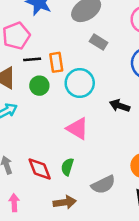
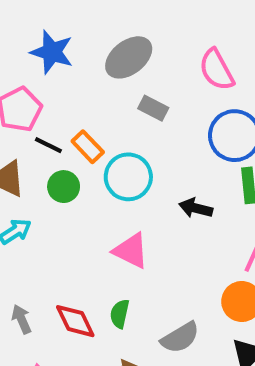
black line: (32, 59) -> (48, 145), turned 36
orange rectangle: (56, 62) -> (88, 147), turned -30

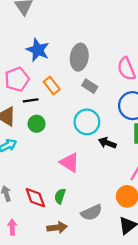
gray ellipse: (129, 57) -> (79, 57), turned -50
black line: (48, 145) -> (31, 100), turned -40
orange rectangle: (88, 147) -> (52, 85), moved
cyan circle: (128, 177) -> (87, 122), moved

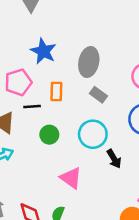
orange rectangle: (52, 85) -> (56, 92), turned 36
green circle: (37, 124) -> (49, 135), moved
black arrow: (107, 143) -> (114, 159), turned -144

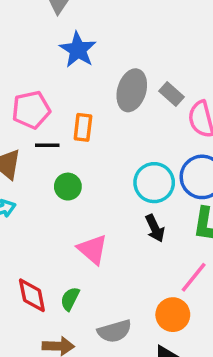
blue star: (43, 51) -> (78, 50), moved
gray rectangle: (98, 95) -> (172, 94), moved
cyan circle: (93, 134) -> (154, 183), moved

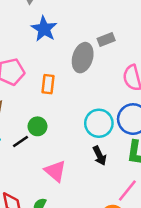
gray rectangle: (172, 94) -> (106, 40), moved, turned -63
black line: (47, 145) -> (21, 142), moved, turned -35

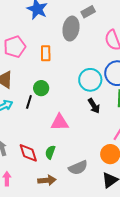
black line: (21, 142) -> (29, 102), turned -32
pink triangle: (55, 171) -> (60, 122), turned -36

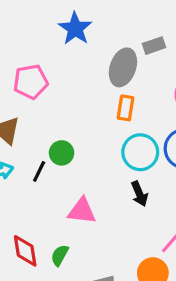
orange rectangle: (46, 53) -> (126, 108), moved

